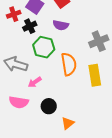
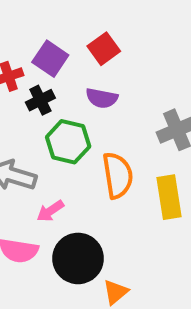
black circle: (49, 106) -> (78, 258), size x1.6

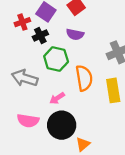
pink arrow: (50, 211) -> (57, 98), moved

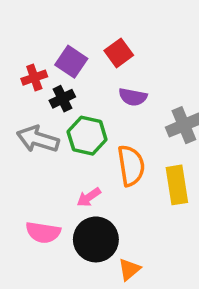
purple semicircle: (75, 34) -> (133, 97), moved
gray arrow: (25, 78) -> (38, 139), moved

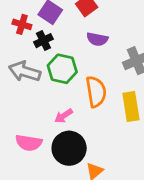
red cross: (34, 78) -> (22, 24), turned 36

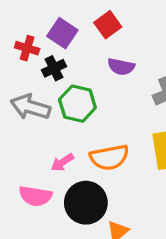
orange semicircle: (96, 92) -> (109, 157), moved, turned 88
pink arrow: (64, 116) -> (62, 162), moved

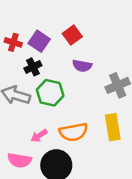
red cross: (27, 48) -> (13, 42), moved

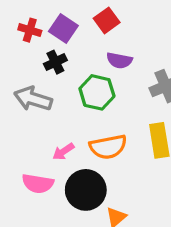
green hexagon: (50, 93) -> (97, 92), moved

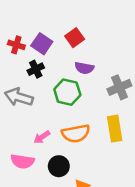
black circle: (86, 190) -> (59, 166), size x0.7

